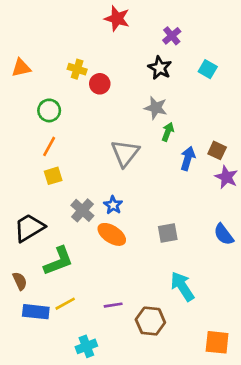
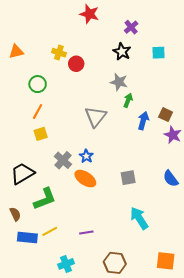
cyan square: (208, 69) -> (158, 53), turned -32
brown hexagon: (150, 321) -> (115, 263), moved

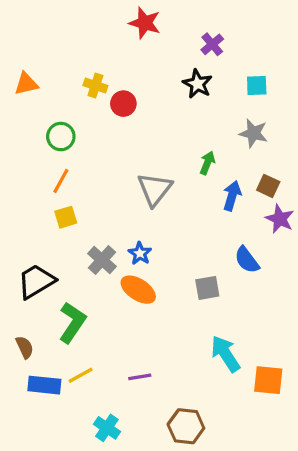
gray star: (119, 82) -> (253, 133), moved
blue semicircle: (171, 179) -> (247, 260), moved
green L-shape: (45, 199) -> (72, 323), turned -35
orange square: (166, 261) -> (268, 380), moved
cyan cross: (66, 264) -> (107, 428), turned -35

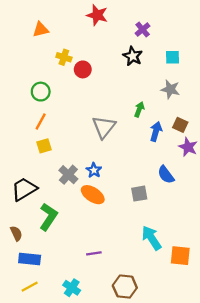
orange triangle: (26, 84) -> (41, 30), moved
yellow line: (81, 375) -> (30, 287), moved

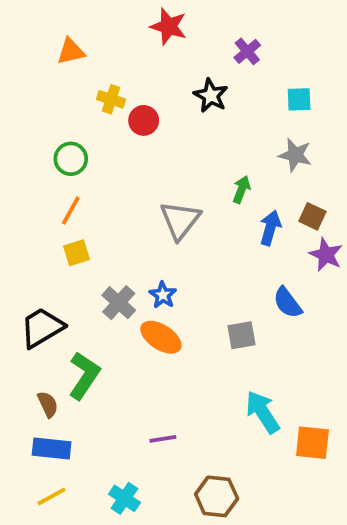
black star: (133, 56) -> (211, 95), moved
brown semicircle: (16, 233) -> (48, 404), moved

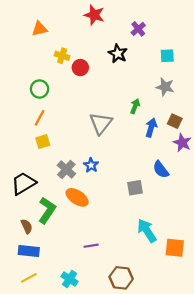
orange ellipse: (161, 337) -> (77, 197), moved

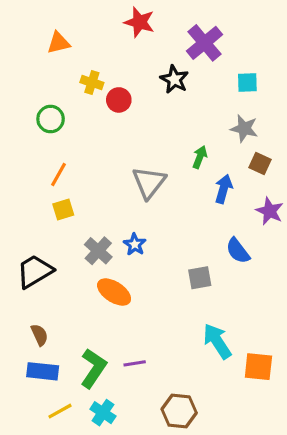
purple cross: (138, 29) -> (205, 43), size x1.6
green circle: (40, 89) -> (51, 119), moved
brown square: (175, 121) -> (260, 163), moved
green L-shape: (47, 210) -> (93, 368), moved
yellow line: (29, 278) -> (60, 411), moved

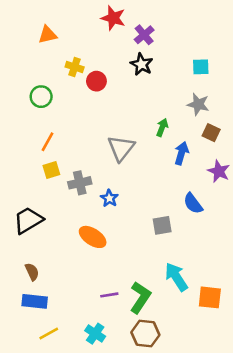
purple cross: (205, 43) -> (144, 35), moved, size x0.7
gray cross: (98, 251) -> (80, 183), moved, turned 35
green L-shape: (93, 368) -> (140, 297), moved
cyan cross: (103, 413) -> (95, 334), moved

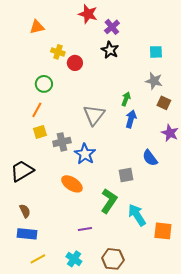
green circle: (41, 97) -> (44, 84), moved
blue arrow: (181, 153) -> (131, 119), moved
blue star: (109, 198) -> (85, 154), size x1.5
green L-shape: (140, 297) -> (109, 201), moved

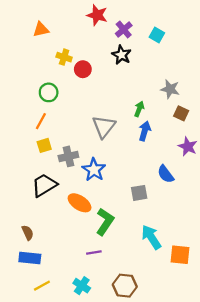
cyan square: (156, 52) -> (157, 35), moved, turned 32
black trapezoid: (22, 171) -> (44, 185), moved
green L-shape: (109, 201) -> (105, 222), moved

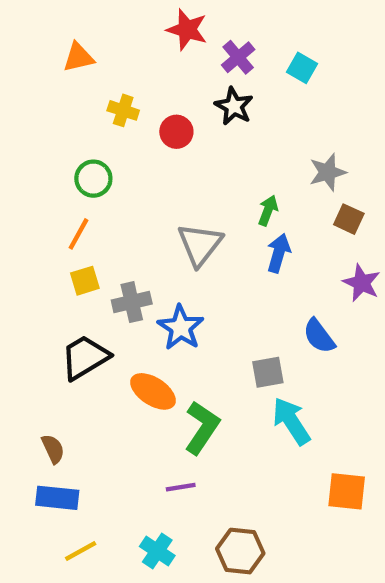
red circle: (83, 69) -> (176, 132), moved
gray star: (170, 89) -> (328, 172), turned -30
cyan arrow: (151, 237) -> (291, 421), moved

